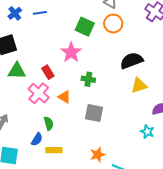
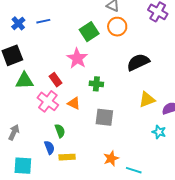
green square: (85, 27) -> (89, 32), turned 36
yellow triangle: (139, 85) -> (147, 100), moved
blue semicircle: (37, 139) -> (49, 147), turned -48

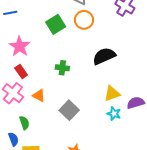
pink star: (77, 58) -> (19, 46), moved
green cross: (96, 84) -> (62, 68), moved
gray square: (104, 117) -> (69, 110), turned 36
cyan star: (159, 132) -> (114, 114), moved

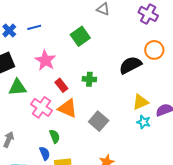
orange circle: (84, 20) -> (154, 50), moved
red rectangle: (21, 72) -> (61, 85), moved
orange triangle: (39, 96) -> (67, 108), size x1.5

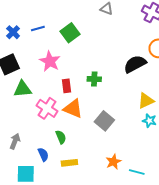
green square: (80, 36) -> (70, 33), moved
red rectangle: (61, 85) -> (66, 86), turned 32
blue semicircle: (45, 153) -> (43, 154), moved

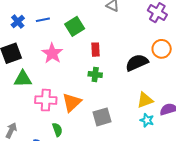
red rectangle: (66, 86) -> (95, 50), moved
pink cross: (47, 108) -> (46, 100), turned -35
orange triangle: (73, 109) -> (72, 102), turned 50
gray square: (104, 121) -> (102, 117), turned 30

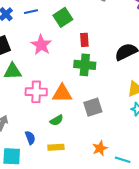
green cross: (95, 75) -> (85, 65), size x1.5
orange triangle: (72, 102) -> (62, 93), turned 45
green semicircle: (57, 130) -> (57, 120), moved, turned 80

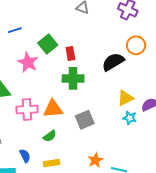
green square: (63, 17) -> (48, 44), moved

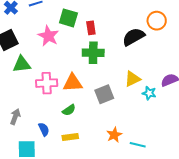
green square: (48, 44) -> (68, 18), turned -36
yellow triangle: (125, 98) -> (133, 79), moved

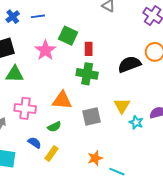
yellow triangle: (133, 79) -> (122, 106), turned -42
pink cross: (47, 83) -> (25, 108), moved
blue semicircle: (44, 129) -> (34, 143), moved, turned -40
yellow rectangle: (70, 137) -> (51, 154), turned -56

